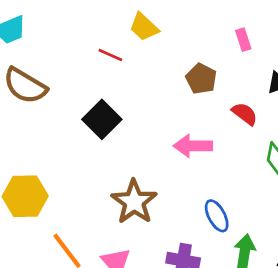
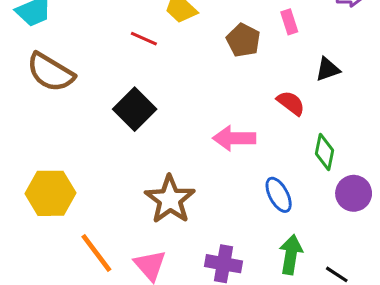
brown pentagon: (201, 79) -> (243, 40), moved
blue ellipse: (217, 216) -> (279, 195), moved

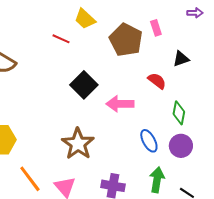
brown pentagon: (243, 40) -> (126, 40), size x1.5
black square: (135, 109) -> (84, 85), moved
purple circle: (354, 193) -> (181, 146), moved

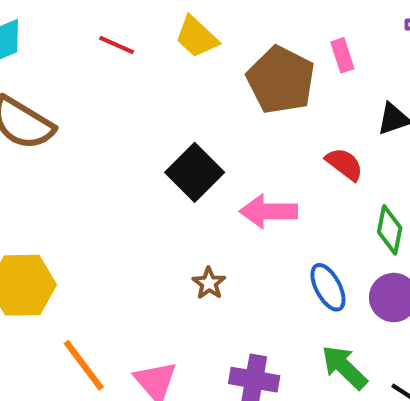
red line: (61, 39) -> (117, 45), moved
brown star: (78, 144) -> (209, 283), moved, size x0.5
green arrow: (157, 180) -> (344, 367), turned -55

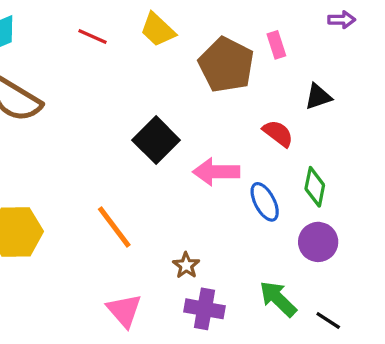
brown star: (209, 283) -> (186, 265), moved
blue ellipse: (328, 287) -> (265, 202), moved
orange line: (84, 365) -> (114, 227), moved

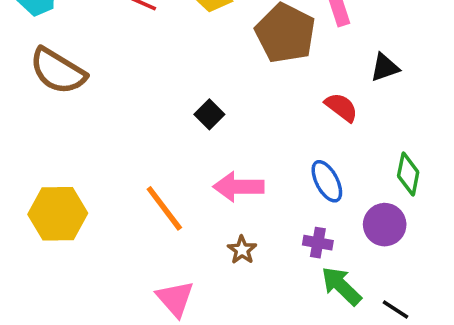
black square: (156, 140) -> (209, 114), size x0.6
pink arrow: (216, 172) -> (238, 187), moved
green diamond: (315, 187) -> (408, 174), moved
purple cross: (204, 309) -> (318, 243), moved, size x0.7

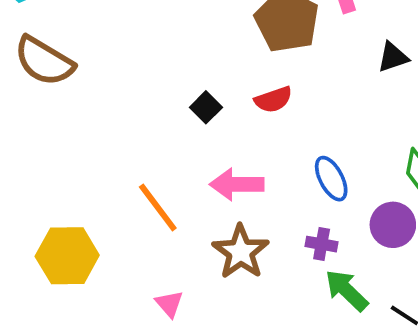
red semicircle: (341, 107) -> (273, 100), moved, turned 124
yellow hexagon: (58, 214) -> (67, 256), moved
brown star: (242, 250) -> (241, 252), size x1.8
pink triangle: (175, 299) -> (169, 304), size x0.7

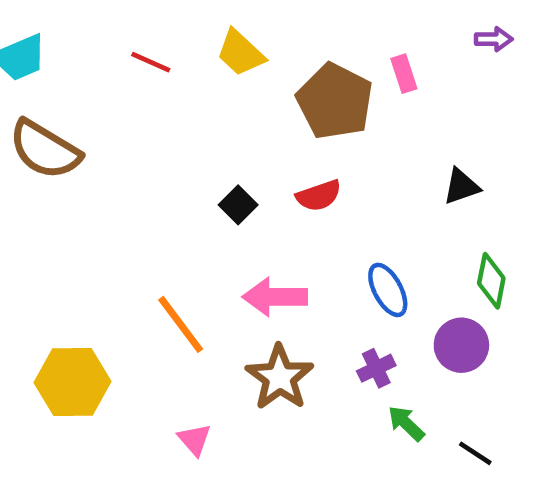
black triangle: (393, 57) -> (461, 186), moved
purple cross: (322, 244) -> (376, 368), turned -36
green arrow: (347, 290) -> (406, 423), size x0.7

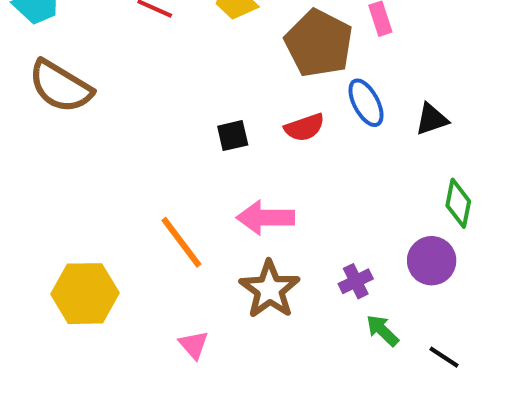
black square: (238, 205) -> (233, 136), turned 32
blue ellipse: (388, 290) -> (366, 103), moved

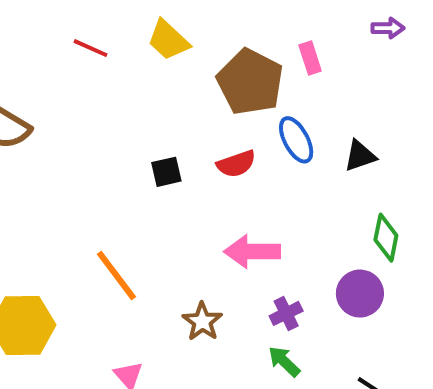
pink arrow: (265, 218) -> (252, 252), moved
brown star: (270, 289) -> (202, 321), size x0.7
green arrow: (382, 330) -> (284, 361), moved

